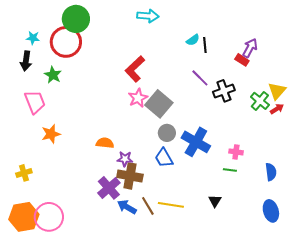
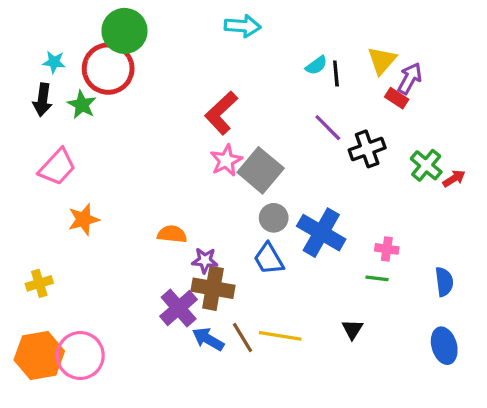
green star: (53, 75) -> (82, 105), moved
yellow triangle: (277, 91) -> (382, 60), moved
pink trapezoid: (35, 102) -> (57, 167), turned 65

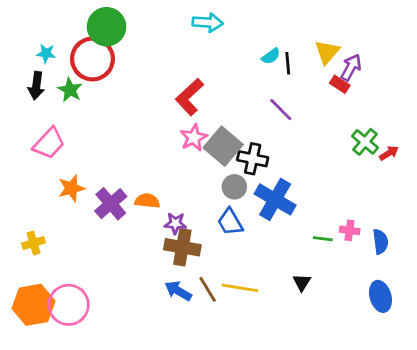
black cross: (367, 149) -> (253, 159), moved, turned 32
pink cross: (387, 249) -> (350, 230), moved
purple cross: (179, 308) -> (111, 204), moved

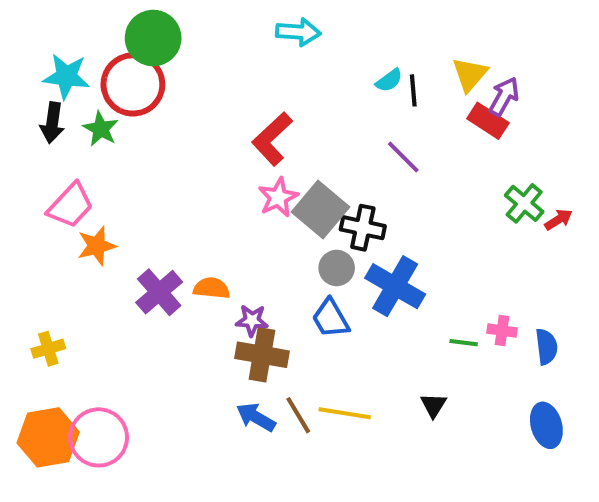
cyan star: (46, 53) -> (66, 76), size x1.6
red rectangle: (340, 84) -> (488, 121), size x1.4
orange star: (71, 188) -> (97, 246), moved

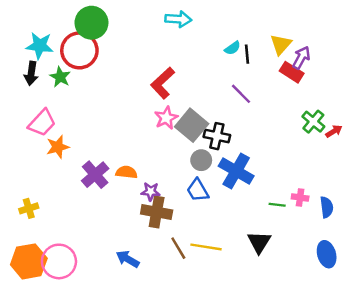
black triangle: (433, 405) -> (259, 242), size x1.5
blue arrow: (256, 417) -> (128, 259), moved

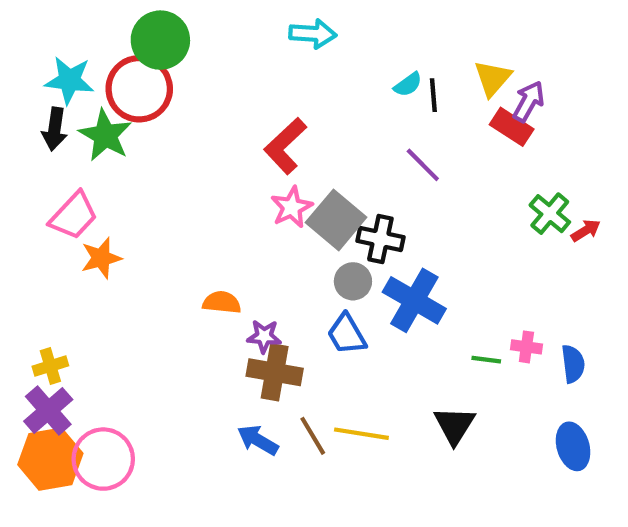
green star: (60, 77) -> (105, 135), size x1.4
purple cross: (95, 175) -> (48, 410), moved
blue arrow: (128, 259) -> (258, 440), moved

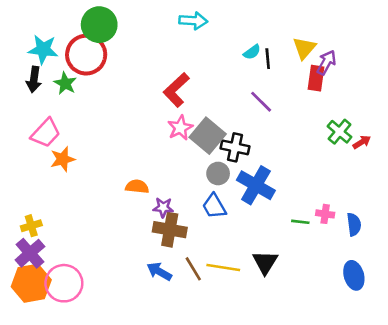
red rectangle: (512, 127) -> (316, 78), turned 65
green star: (105, 135) -> (65, 83), size x0.7
black triangle: (455, 425) -> (265, 262), moved

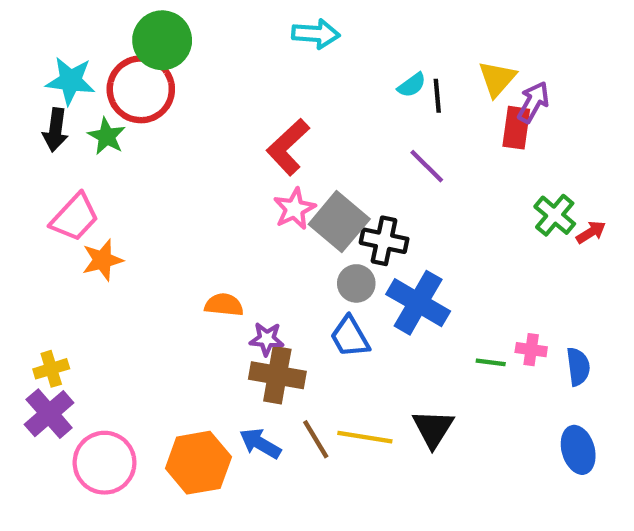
orange hexagon: (31, 283) -> (198, 463), moved

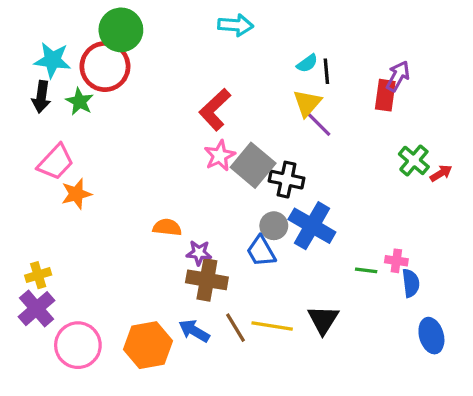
yellow triangle: (497, 79) -> (307, 103), moved
gray circle: (356, 283) -> (274, 226), moved
blue semicircle: (578, 367) -> (411, 283), moved

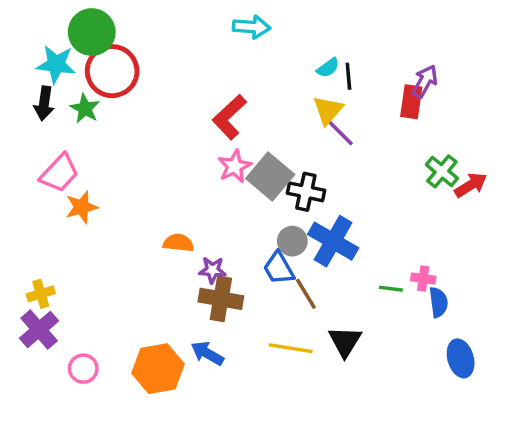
green circle: (121, 30) -> (92, 32), moved
red arrow: (441, 173) -> (471, 185), size x1.4
brown line: (236, 328) -> (306, 294), moved
pink circle: (78, 345) -> (83, 369), size x0.6

